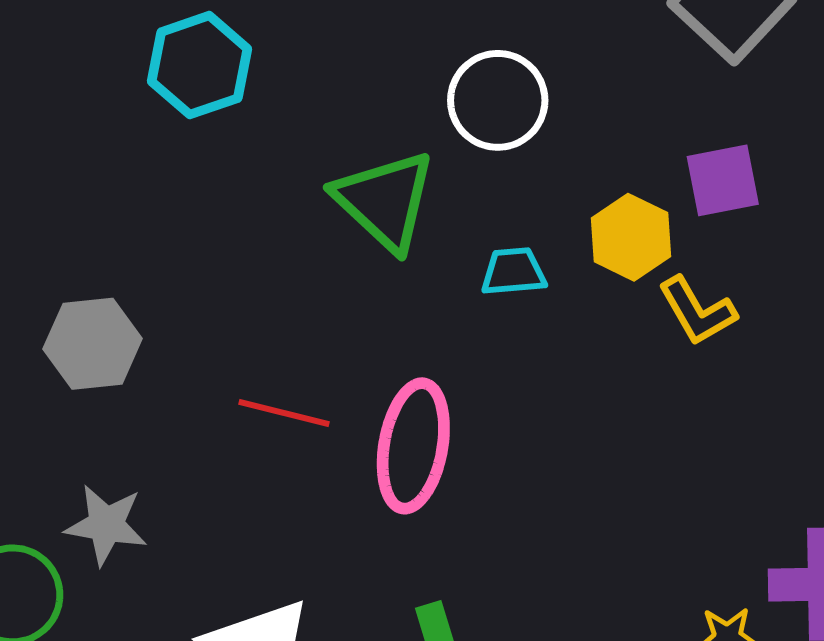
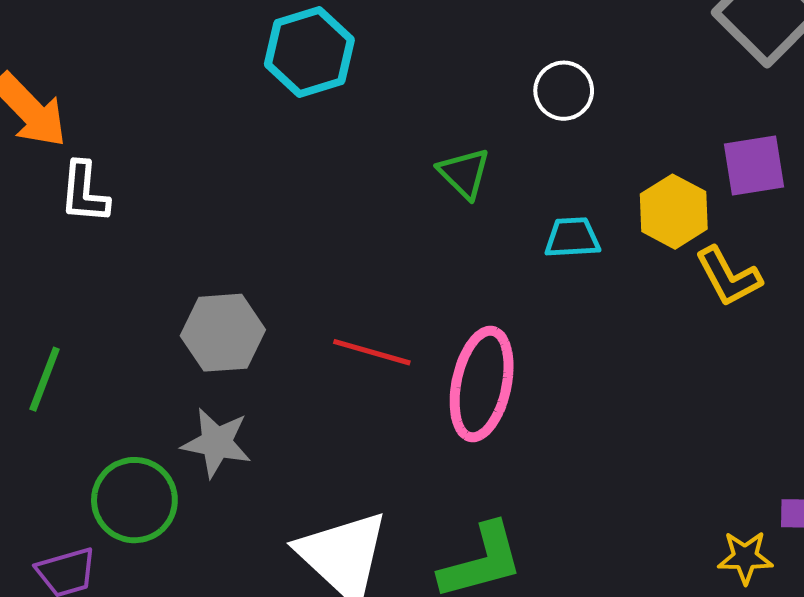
white circle: (498, 100) -> (564, 91), size x0.7
green triangle: (385, 201) -> (464, 173), size x0.6
gray hexagon: (93, 344) -> (223, 333), moved

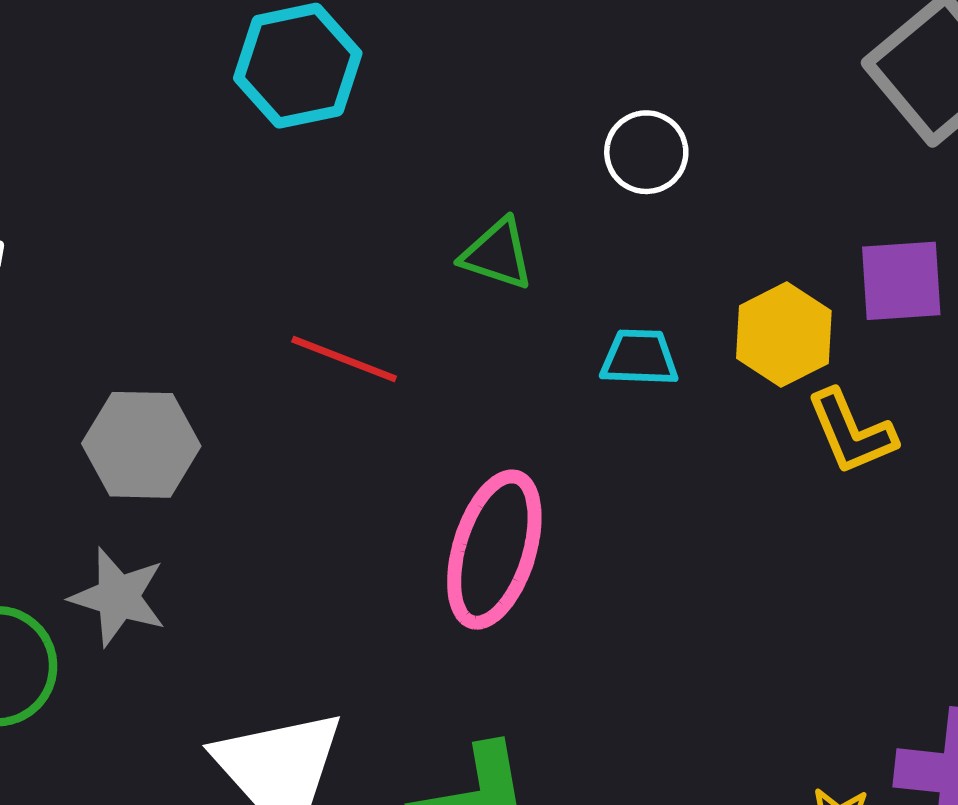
green triangle: (464, 173) -> (497, 254), turned -32
red line: (372, 352) -> (344, 359), moved

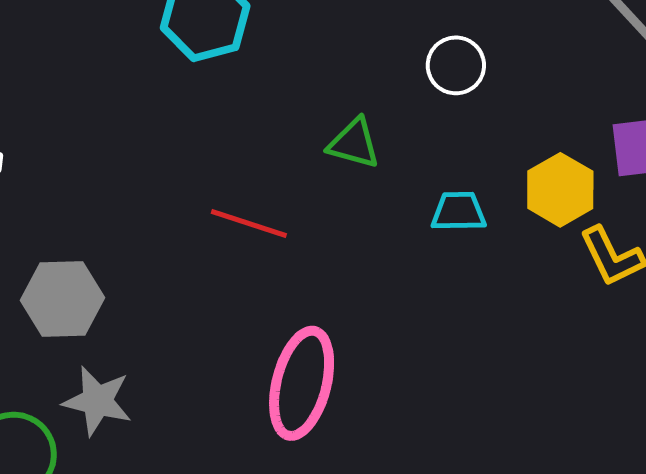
gray hexagon: (141, 445) -> (62, 299), moved
pink ellipse: (494, 550) -> (302, 383), moved

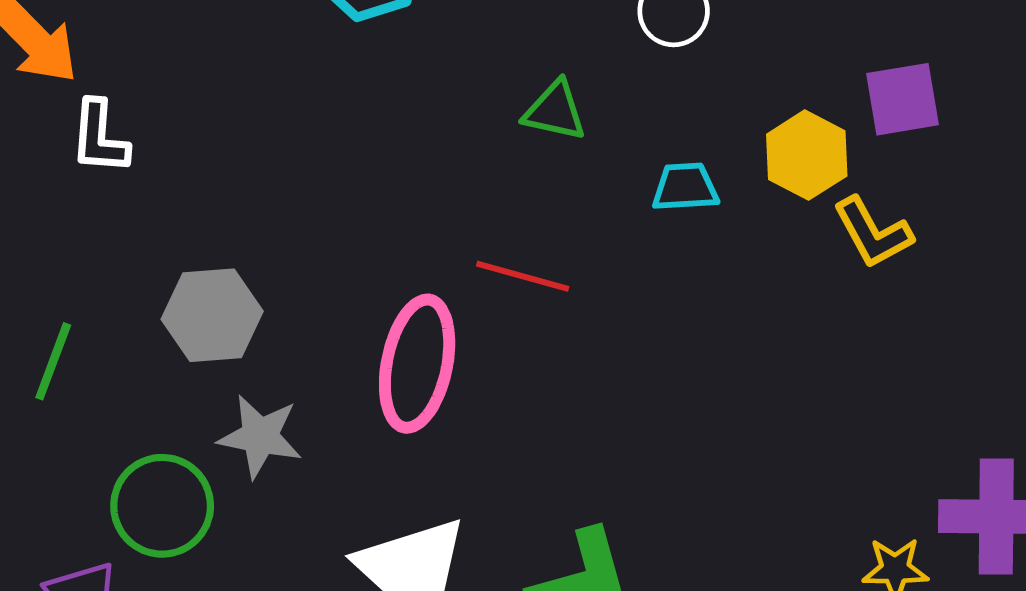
red line: (249, 223) -> (523, 276), moved
pink ellipse: (302, 383) -> (417, 364), moved

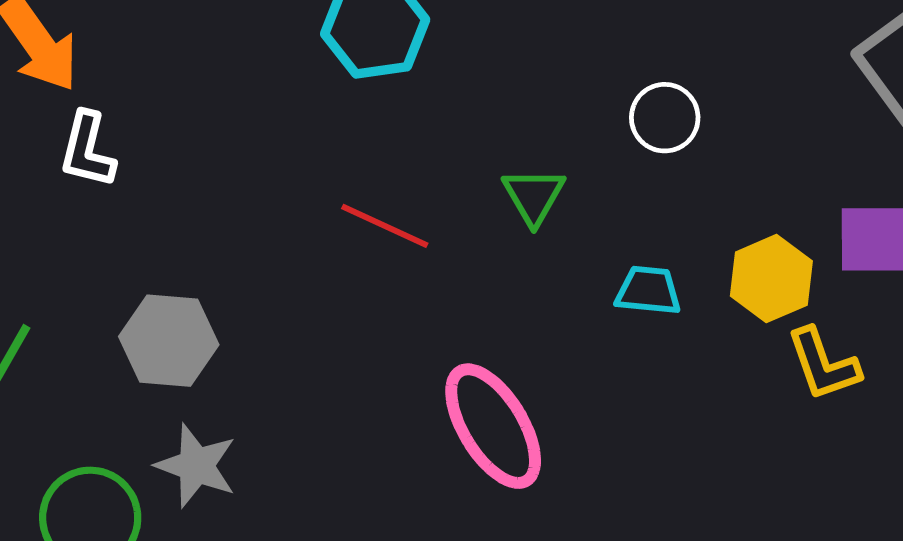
green triangle: (555, 111) -> (534, 196), turned 38
red line: (523, 276) -> (385, 226), moved
pink ellipse: (417, 364) -> (493, 426), moved, turned -52

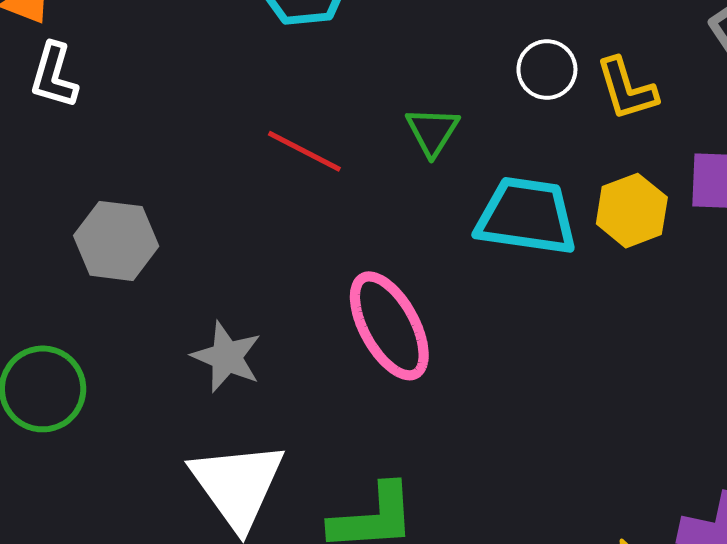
cyan trapezoid: (648, 291) -> (526, 216), size x1.8
yellow L-shape: (823, 364) -> (627, 89), moved
gray star: (196, 466) -> (227, 357), moved

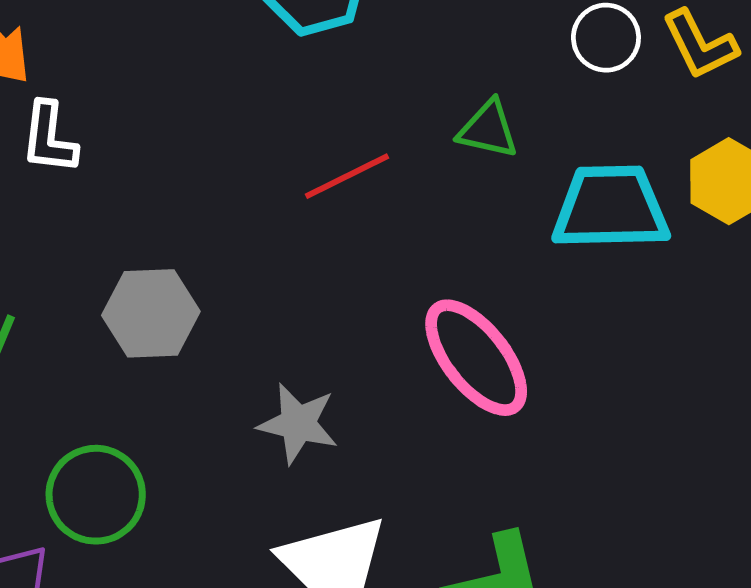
green triangle: (432, 131) -> (488, 129), turned -40
red line: (304, 151) -> (347, 176), turned -44

